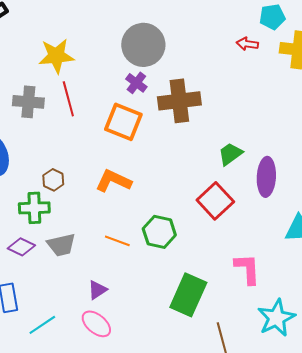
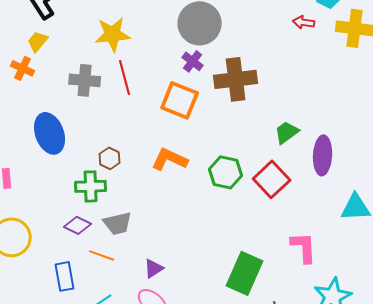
green hexagon: (159, 232) -> (226, 172), moved
orange line: (117, 241) -> (102, 255), moved

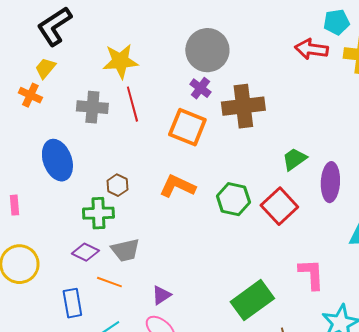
red arrow: (304, 22) -> (311, 49), size x1.5
green rectangle: (245, 273) -> (252, 300), turned 30

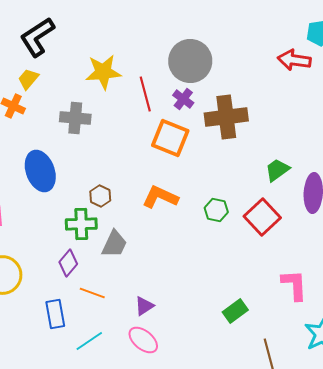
red line: (132, 104) -> (145, 94), moved
green hexagon: (233, 199) -> (216, 210), size x0.7
gray trapezoid: (125, 250) -> (114, 244), moved, turned -52
purple diamond: (85, 252) -> (68, 263), turned -76
green rectangle: (252, 300) -> (235, 311), size x0.6

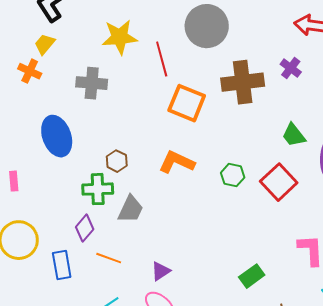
purple cross: (183, 99) -> (291, 68), moved
green trapezoid: (277, 170) -> (294, 135), turned -92
blue rectangle: (55, 314) -> (62, 265), moved

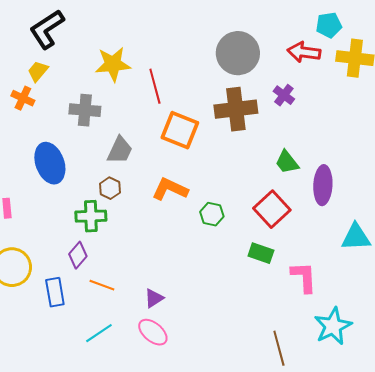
gray circle: (207, 26) -> (238, 53), moved
green hexagon: (233, 175) -> (212, 214), moved
gray trapezoid: (131, 209) -> (120, 150), moved
green rectangle: (252, 276) -> (261, 253), moved, turned 55

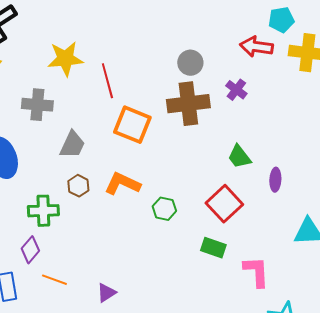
gray circle: (238, 53) -> (190, 63), moved, size x0.6
purple ellipse: (323, 185) -> (275, 180), size x0.6
brown hexagon: (110, 188) -> (78, 186), moved

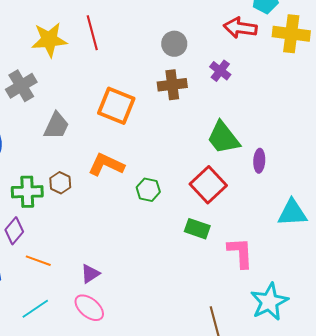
red line: (107, 81) -> (92, 33), moved
brown cross: (188, 104) -> (172, 85), size x0.7
gray cross: (37, 105) -> (21, 86), turned -36
green trapezoid: (239, 157) -> (223, 138), size x1.4
brown hexagon: (78, 186) -> (60, 183), moved

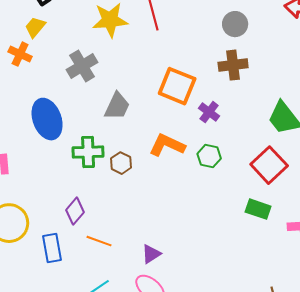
purple cross: (220, 71) -> (209, 112), moved
green hexagon: (148, 190) -> (209, 156), moved
green cross: (27, 192) -> (88, 152), moved

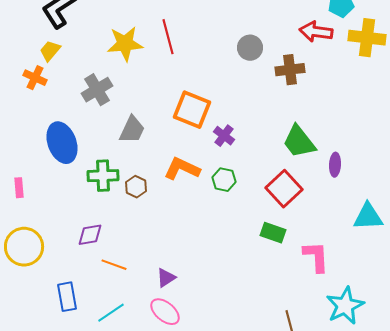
brown cross: (233, 65) -> (290, 70), moved
purple diamond: (75, 211) -> (90, 235), turned 40
blue rectangle: (52, 248) -> (67, 297), moved

